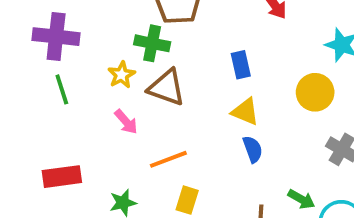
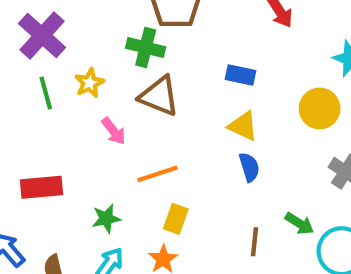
purple cross: (56, 37) -> (42, 35), turned 33
blue rectangle: (241, 65) -> (240, 75), turned -68
yellow star: (122, 75) -> (89, 83), moved

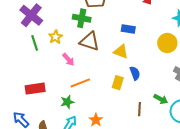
yellow triangle: (243, 126) -> (121, 52), moved
orange line: (157, 174) -> (80, 83), moved
yellow rectangle: (176, 219) -> (118, 83), moved

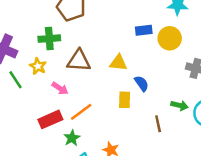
green cross: (82, 18) -> (49, 39), moved
blue rectangle: (128, 29) -> (144, 30), moved
red rectangle: (35, 89) -> (50, 119), moved

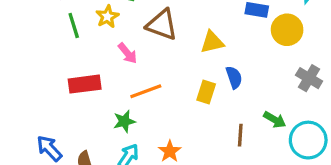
yellow triangle: (118, 63) -> (212, 42), turned -36
red rectangle: (50, 119) -> (85, 84), moved

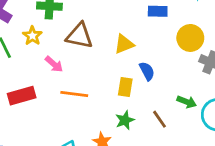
yellow circle: (287, 30) -> (190, 38), moved
orange line: (146, 91) -> (74, 94), turned 36
green star: (124, 121) -> (125, 120), moved
brown line: (240, 135) -> (159, 119), turned -30

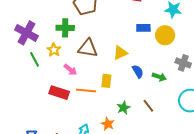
yellow circle: (190, 38) -> (165, 35), moved
yellow rectangle: (125, 87) -> (106, 81), moved
red rectangle: (22, 96) -> (59, 93), moved, turned 36
green arrow: (187, 102) -> (159, 77), moved

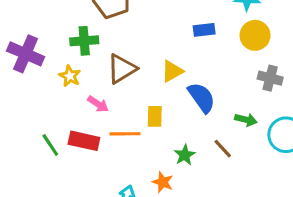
yellow circle: (165, 35) -> (255, 35), moved
brown triangle: (88, 48) -> (122, 69), turned -35
green line: (35, 59) -> (50, 145), moved
blue semicircle: (138, 71) -> (202, 97), size x1.5
green arrow: (159, 77) -> (246, 120), moved

